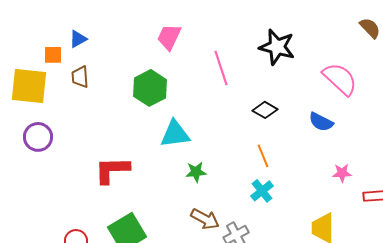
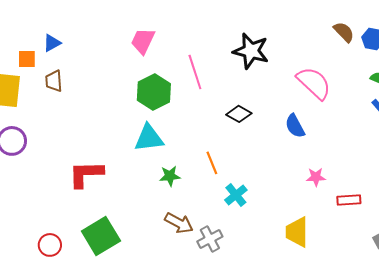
green hexagon: (150, 88) -> (154, 92), moved
blue semicircle: (321, 122) -> (295, 126), turned 35
orange line: (263, 156) -> (212, 163), moved

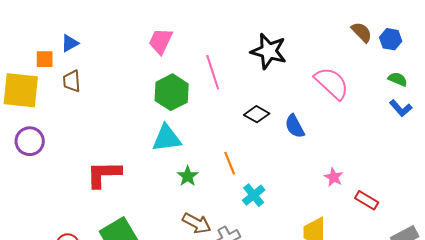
blue semicircle: (295, 126) -> (295, 126), moved
green star: (170, 176) -> (188, 176), turned -30
pink star: (316, 177) -> (334, 177), turned 30
red rectangle: (349, 200) -> (367, 200), turned 35

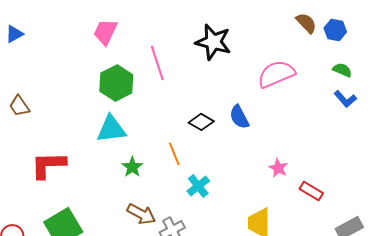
brown trapezoid: (72, 81) -> (19, 106), moved, turned -30
pink semicircle: (332, 83) -> (276, 74), turned -66
black diamond: (257, 114) -> (201, 122), moved

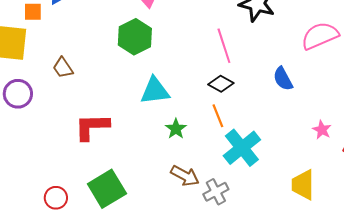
pink line: (157, 63) -> (224, 46), moved
green hexagon: (116, 83) -> (135, 37), moved
black diamond: (201, 122) -> (221, 84), moved
cyan cross: (198, 186) -> (242, 148), size x1.6

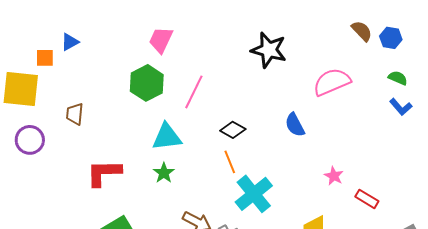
pink line: (224, 46) -> (194, 92), moved, turned 44
brown trapezoid: (63, 68) -> (75, 114), turned 40
green star: (176, 129) -> (164, 173), moved

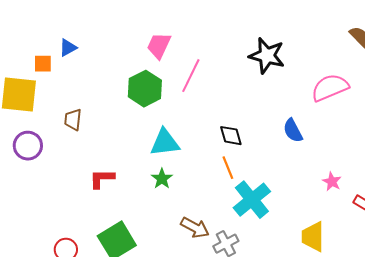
pink line: (194, 92) -> (191, 76), moved
black diamond: (233, 130) -> (231, 136), turned 45
red L-shape: (104, 173) -> (102, 179), size x0.7

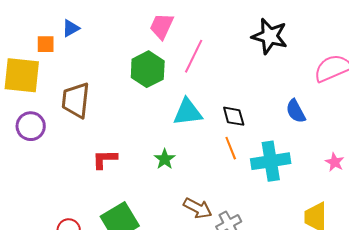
brown trapezoid: (73, 120) -> (76, 100), size x1.6
cyan triangle: (165, 143) -> (188, 112), moved
cyan cross: (252, 200) -> (271, 161), moved, turned 30

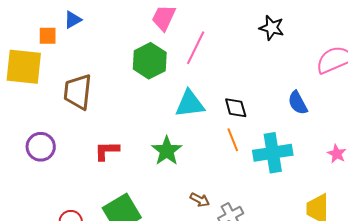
black star: (270, 36) -> (272, 28), size x0.7
purple circle: (31, 126) -> (41, 147), moved
green star: (165, 159) -> (167, 151), size x1.4
brown arrow: (198, 208) -> (200, 200), size x0.7

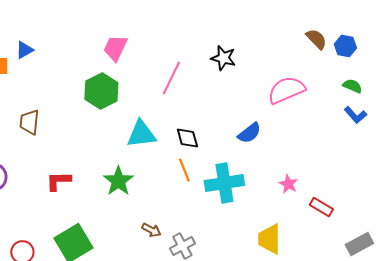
pink line: (196, 48) -> (171, 78), moved
brown trapezoid: (78, 92) -> (29, 122), size x0.7
blue semicircle: (298, 103) -> (249, 133), turned -100

